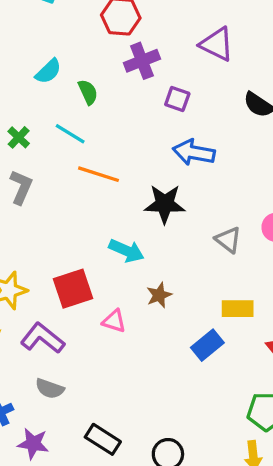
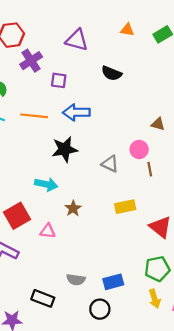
orange line: (99, 174) -> (34, 116), moved
blue rectangle: (207, 345) -> (113, 282), moved, turned 36
gray semicircle: (50, 389) -> (76, 280), moved
black rectangle: (103, 439) -> (43, 298), moved

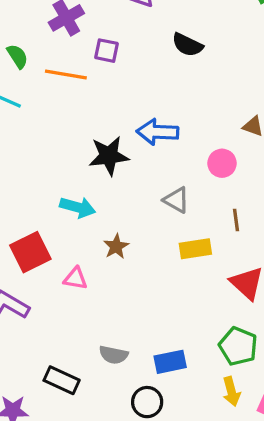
blue arrow: (76, 112) -> (158, 132), moved
orange line: (34, 116) -> (66, 74), moved
gray triangle: (110, 164) -> (176, 200), moved
brown line: (150, 169) -> (236, 220), moved
green pentagon: (157, 269) -> (238, 346), turned 30

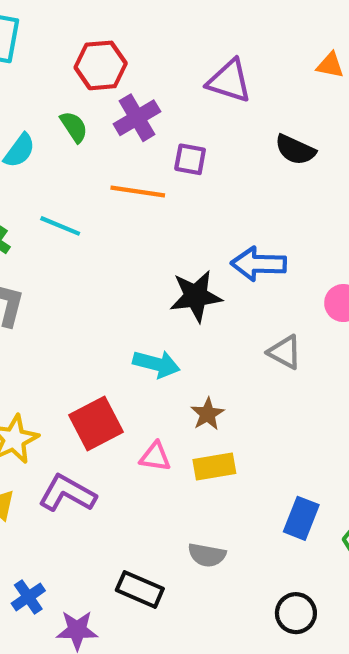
green semicircle: (17, 56) -> (74, 127), moved
yellow rectangle: (195, 249) -> (214, 467), moved
blue rectangle: (170, 362) -> (301, 518), moved, turned -56
black circle: (147, 402) -> (296, 613), moved

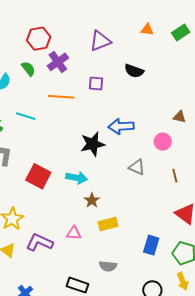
purple triangle: (229, 81) -> (100, 41), turned -35
purple square: (190, 159) -> (96, 83), moved
brown star: (207, 414) -> (92, 200), moved
red square: (96, 424) -> (38, 176), moved, turned -30
pink triangle: (155, 457) -> (74, 233), moved

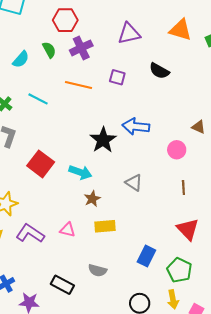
orange triangle: (147, 30) -> (180, 30), size x1.6
black star: (93, 144) -> (103, 140), turned -30
gray triangle: (137, 167) -> (134, 183), moved

